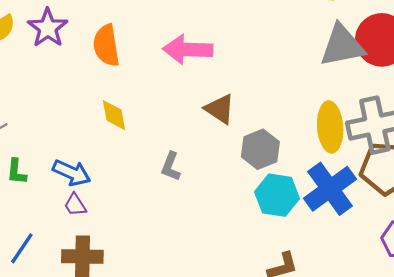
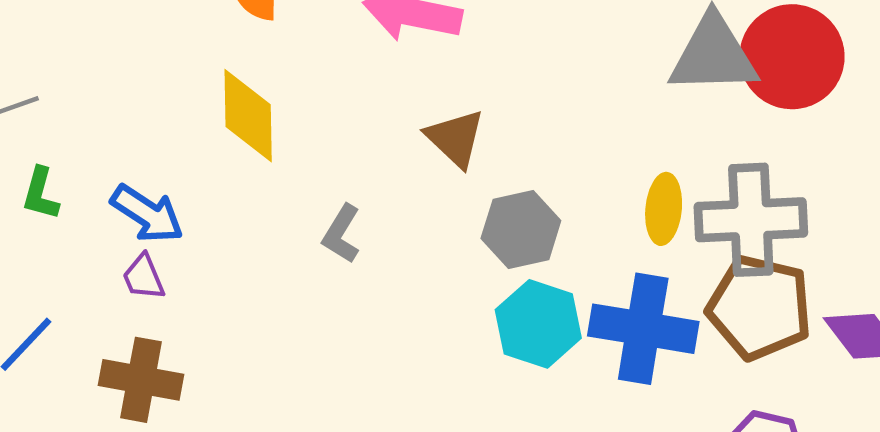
yellow diamond: (114, 115) -> (248, 116), size x1.4
yellow ellipse: (330, 127) -> (664, 209), size x0.7
blue cross: (330, 189) -> (643, 329), turned 36

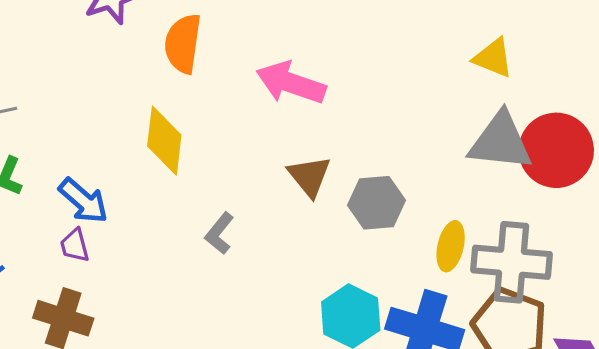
gray hexagon: (521, 229) -> (377, 203), moved

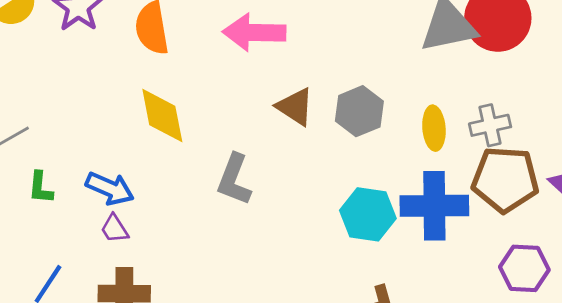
gray L-shape: (219, 233) -> (234, 180), size x1.4
gray cross: (512, 262) -> (490, 125), size x0.6

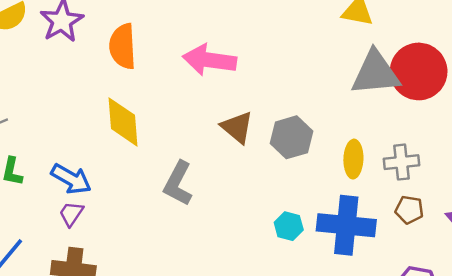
brown pentagon: (505, 179) -> (409, 210), size x0.5
cyan hexagon: (368, 214) -> (289, 226), size x0.6
purple trapezoid: (114, 229) -> (71, 214), turned 60

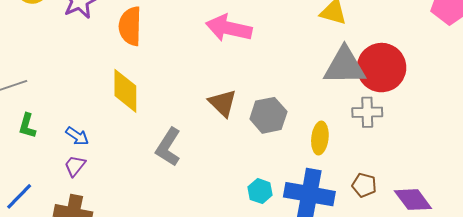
pink arrow: (209, 60) -> (229, 28), moved
gray cross: (402, 162) -> (367, 112), moved
blue arrow: (71, 179) -> (77, 136), size x0.7

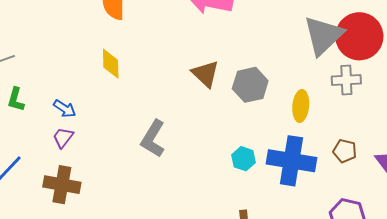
gray triangle: (345, 66) -> (323, 35), turned -42
yellow diamond: (125, 91) -> (111, 64), size x0.7
gray L-shape: (168, 147) -> (153, 139), moved

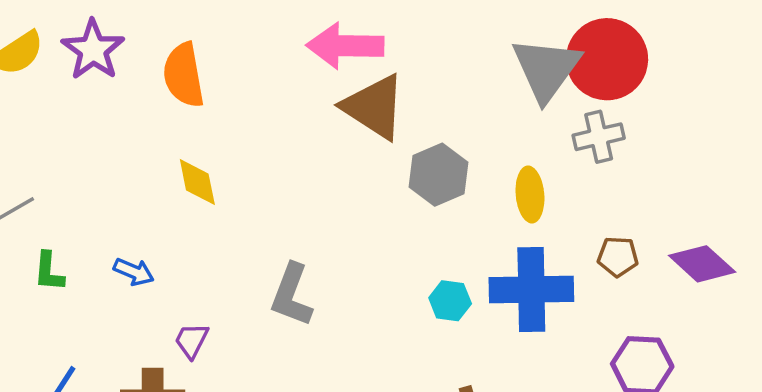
brown triangle: (205, 74) -> (374, 107), moved, size x1.4
purple trapezoid: (63, 138) -> (192, 340), moved

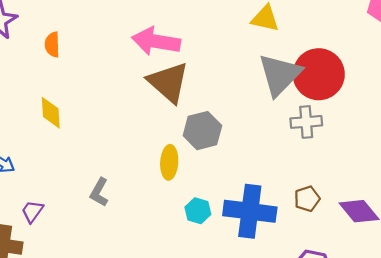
orange semicircle: (184, 75) -> (52, 45), size x0.6
yellow ellipse: (530, 194) -> (169, 162), moved
brown pentagon: (618, 257) -> (307, 199), turned -30
gray L-shape: (292, 295) -> (99, 192), size x0.7

